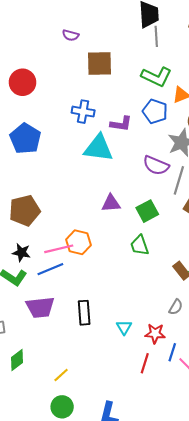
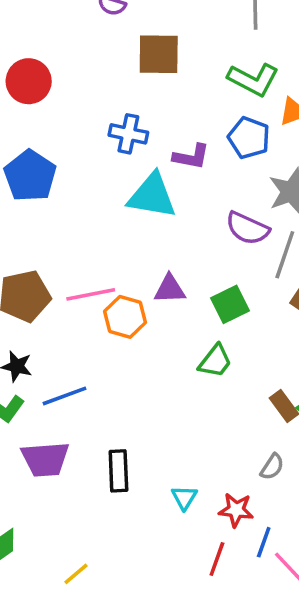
orange hexagon: (78, 242) -> (125, 317), moved
green trapezoid: (140, 245) -> (215, 361), turned -125
pink line: (59, 249) -> (91, 294), moved

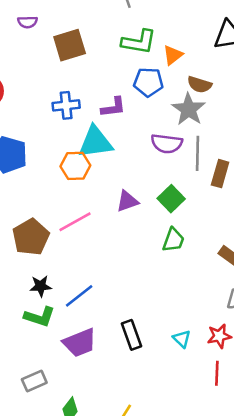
orange hexagon: (125, 317) -> (75, 166), moved

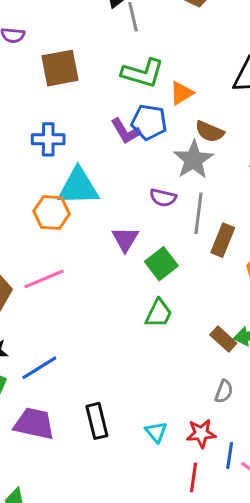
purple L-shape: (113, 107) -> (126, 131), moved, turned 60
purple semicircle: (167, 144) -> (163, 198), size x0.7
purple triangle: (127, 201) -> (125, 239), moved, turned -45
purple trapezoid: (80, 343) -> (34, 424), turned -152

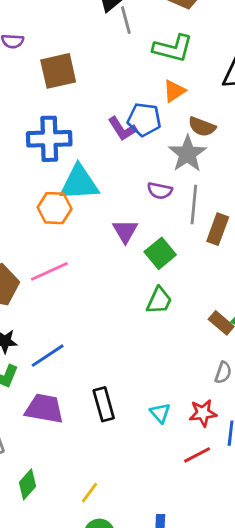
green L-shape: (143, 73) -> (173, 48), moved
blue cross: (48, 139) -> (49, 139), size x1.4
red line: (194, 477) -> (197, 455), turned 56

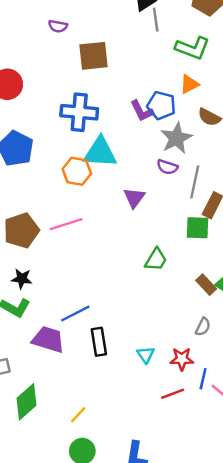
gray star: (187, 154) -> (176, 138), moved
green square: (160, 253) -> (198, 228), moved, turned 35
blue line: (48, 356) -> (75, 314), moved
green diamond: (27, 484) -> (27, 402), size x1.4

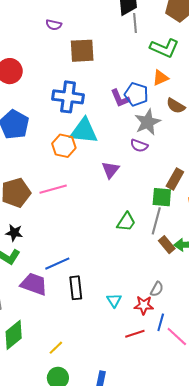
gray line: (195, 182) -> (156, 221), moved
gray semicircle: (203, 327) -> (157, 289), moved

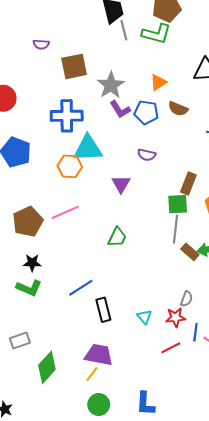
green L-shape: (164, 48) -> (156, 34), moved
blue pentagon: (136, 94) -> (146, 112), moved
gray star: (148, 122) -> (111, 85), moved
green trapezoid: (126, 222) -> (117, 237), moved
purple trapezoid: (34, 284) -> (99, 355), moved

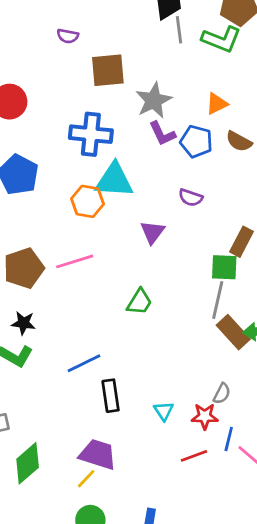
brown rectangle: (190, 252) -> (233, 332), size x1.4

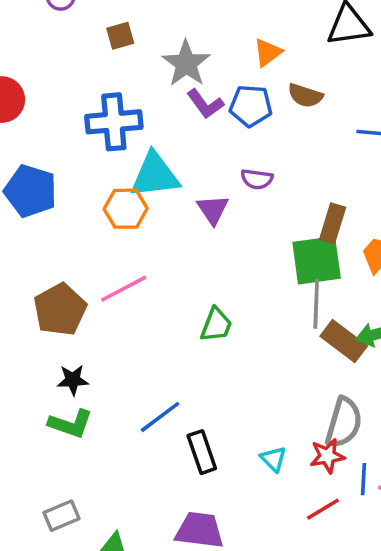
brown square: (108, 70) -> (120, 36), size x0.6
purple triangle: (152, 232) -> (213, 210), moved
green square: (224, 267) -> (317, 260), size x1.4
gray semicircle: (222, 393) -> (344, 423), size x1.8

